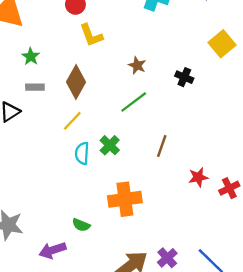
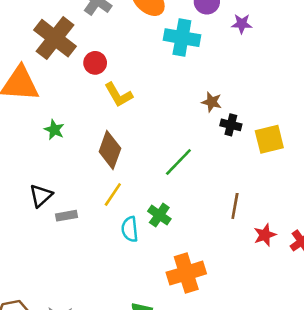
yellow square: (222, 44) -> (269, 139), moved, turned 35
brown star: (137, 65) -> (212, 102), moved
gray rectangle: (35, 87) -> (66, 216), moved
brown line: (162, 146) -> (235, 206), moved

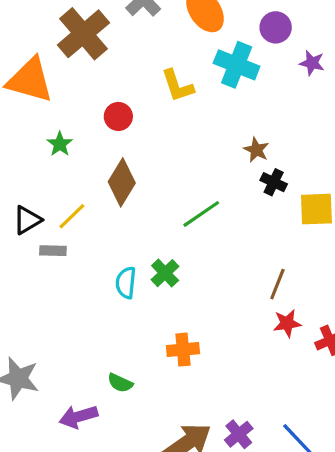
red circle: (95, 63) -> (118, 116), moved
yellow L-shape: (118, 95) -> (177, 86), moved
yellow line: (113, 194) -> (72, 216), moved
brown line: (235, 206) -> (277, 284), moved
orange cross: (186, 273) -> (183, 350), size x0.7

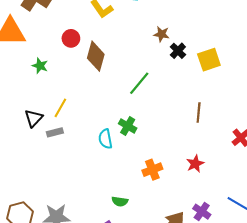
brown diamond: (122, 182) -> (96, 56), moved
black cross: (274, 182) -> (178, 51), turned 35
red star: (287, 323) -> (195, 164), moved

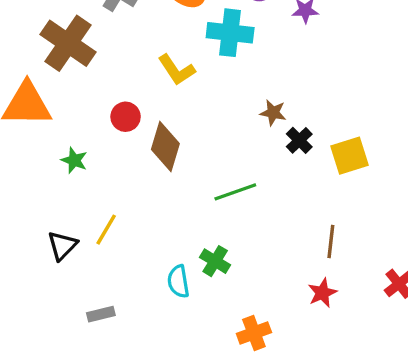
green line: (139, 83) -> (235, 192), turned 30
gray rectangle: (55, 132) -> (101, 314), moved
red star: (195, 164) -> (322, 293), moved

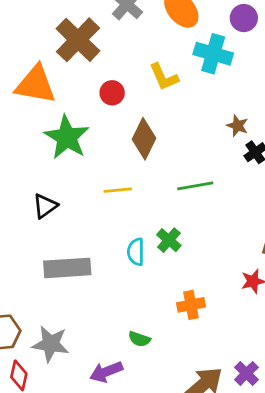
red circle: (126, 117) -> (112, 93), moved
green star: (74, 160) -> (67, 137), size x2.0
yellow line: (106, 230) -> (118, 190), moved, turned 44
gray rectangle: (101, 314) -> (67, 268), size x2.0

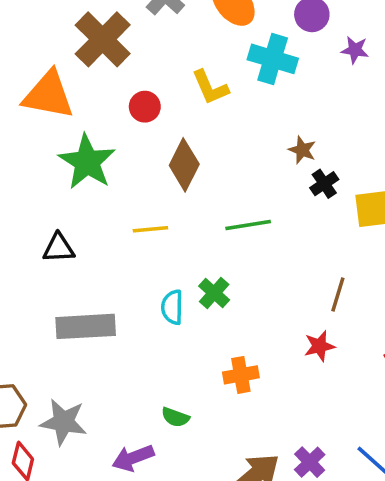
black triangle: (45, 206) -> (59, 248), turned 32

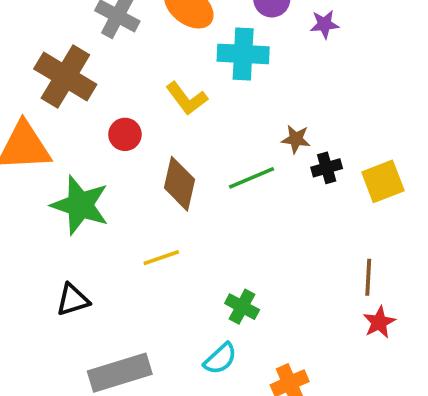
black cross: (324, 184) -> (327, 168), turned 32
green line: (248, 225) -> (252, 178), moved
cyan semicircle: (172, 307) -> (220, 359), moved, turned -120
red star: (319, 346) -> (379, 322), moved

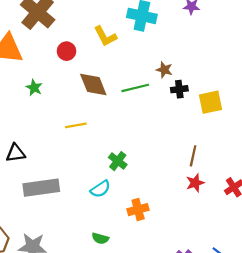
brown diamond: (180, 184) -> (93, 85), turned -44
green star: (80, 205) -> (34, 88), size x0.5
black triangle: (73, 300) -> (16, 153), moved

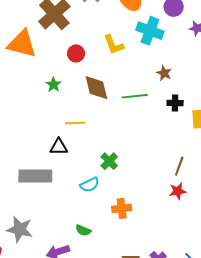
brown star: (164, 70) -> (164, 73), moved
green star: (34, 88) -> (53, 85), moved
black triangle: (16, 153) -> (59, 147), moved

